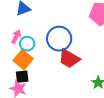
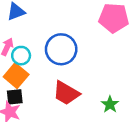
red trapezoid: (69, 59) -> (66, 93), moved

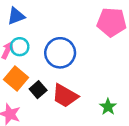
cyan circle: (21, 56) -> (20, 47), moved
black square: (15, 97) -> (38, 90), moved, turned -35

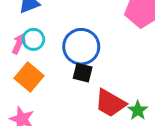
black square: (38, 90) -> (83, 73), moved, turned -35
red trapezoid: (65, 96) -> (110, 103), moved

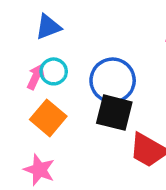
black square: (83, 73) -> (114, 113), size x1.5

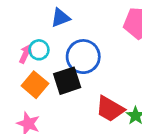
blue triangle: (48, 27) -> (60, 18), moved
black square: (114, 113) -> (67, 81), moved, turned -32

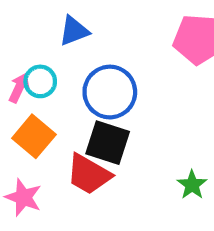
black square: (67, 81) -> (108, 143), moved, turned 36
red trapezoid: (110, 109) -> (89, 174), moved

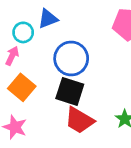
cyan circle: (40, 81) -> (23, 32), moved
red trapezoid: (89, 174) -> (79, 120), moved

